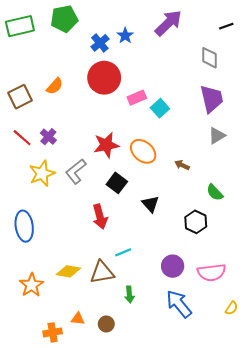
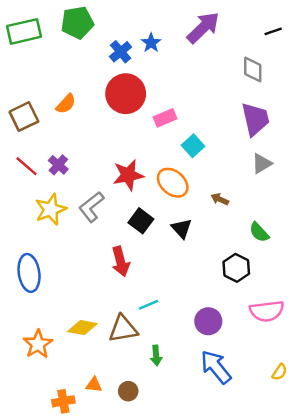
cyan square: (160, 108) -> (193, 146), moved
black triangle: (150, 204) -> (182, 228), moved
pink semicircle: (212, 272) -> (267, 311), moved

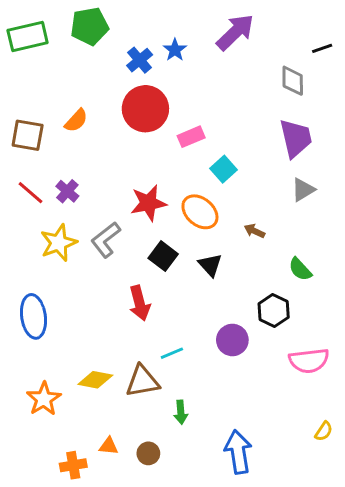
black line: (273, 31) -> (322, 48), moved
brown square: (24, 117) -> (28, 135), turned 36
purple circle: (208, 321) -> (232, 340), moved
blue arrow: (216, 367) -> (238, 452), moved, turned 30

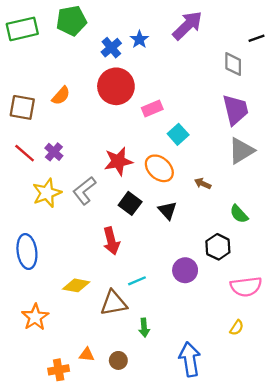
gray triangle: (303, 190) -> (241, 151), size x1.4
yellow diamond: (95, 380) -> (76, 285), moved
yellow semicircle: (324, 431) -> (237, 328), moved

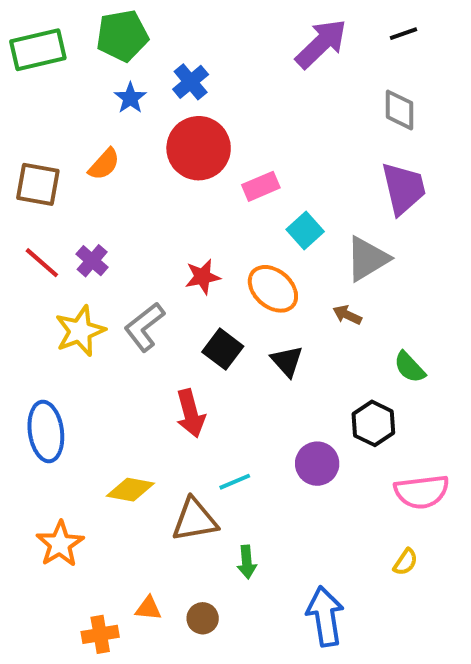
black line: (257, 38) -> (404, 34), moved
blue star: (139, 39) -> (130, 98), moved
gray triangle: (241, 151) -> (367, 259), moved
red star: (118, 161) -> (203, 277), size x0.7

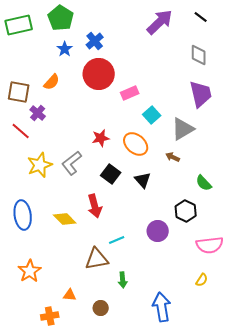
black line: (404, 34) -> (201, 17), turned 56
green pentagon: (122, 36) -> (61, 18), turned -30
purple cross: (92, 261) -> (38, 113), moved
yellow diamond: (130, 490) -> (65, 219), moved, turned 35
orange triangle: (148, 608) -> (70, 295), moved

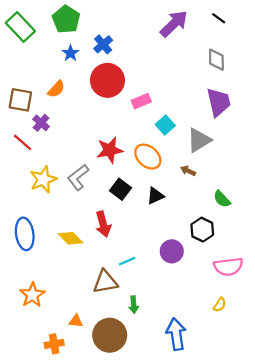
green rectangle: (19, 25) -> (20, 27), turned 60
red star: (101, 138) -> (110, 150), size x1.4
black triangle: (143, 180) -> (155, 196), turned 48
brown circle: (101, 308) -> (110, 335), size x2.0

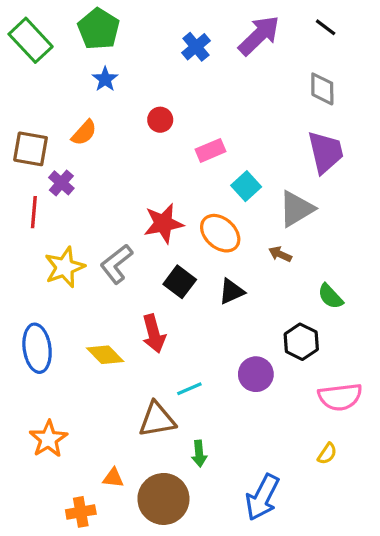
blue cross: (103, 44) -> (196, 47), moved
red circle: (107, 80) -> (160, 120), size x0.5
red line: (23, 142) -> (34, 212), turned 54
blue arrow: (176, 334) -> (262, 497), turned -144

